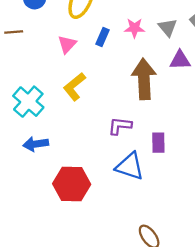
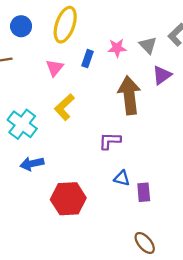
purple triangle: (180, 60) -> (162, 75), turned -30
purple rectangle: (158, 143) -> (144, 192), moved
blue triangle: (130, 166) -> (122, 178), size x0.6

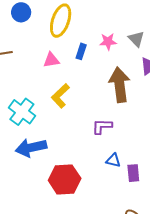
blue circle: (21, 26) -> (21, 12), moved
pink triangle: (55, 68) -> (51, 60), turned 42
blue arrow: (32, 164) -> (31, 148), size x1.4

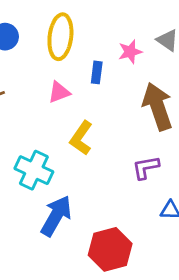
blue arrow: (31, 148) -> (56, 216), turned 144

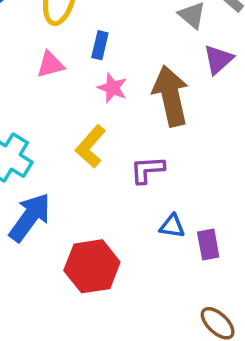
pink star: (130, 52) -> (112, 88), moved, turned 30
yellow L-shape: (81, 138) -> (91, 146), moved

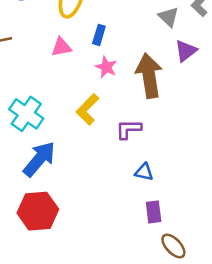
purple rectangle: (208, 245) -> (154, 212), moved
red hexagon: (92, 266) -> (38, 211), moved

